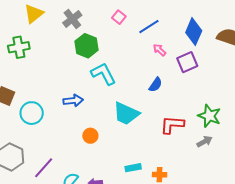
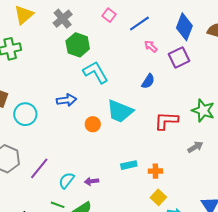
orange circle: (90, 136) -> (93, 124), moved
gray arrow: (205, 141) -> (195, 147), moved

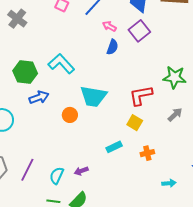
green hexagon: (78, 45) -> (25, 72), moved
blue semicircle: (148, 81) -> (112, 47), moved
orange cross: (155, 171) -> (147, 153), moved
yellow square: (158, 197) -> (135, 123), moved

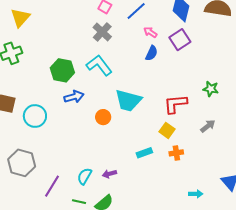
gray cross: (17, 19) -> (102, 32), moved
green star: (175, 77) -> (211, 89), size x0.7
orange cross: (147, 153) -> (176, 153), moved
purple line: (27, 170) -> (52, 186), moved

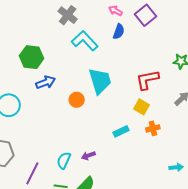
cyan L-shape: (99, 65) -> (85, 41), moved
cyan trapezoid: (128, 101) -> (100, 81), turned -116

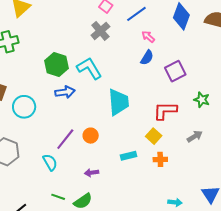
purple square: (145, 15) -> (175, 71), moved
cyan L-shape: (85, 41) -> (89, 68), moved
orange circle: (77, 100) -> (91, 136), moved
cyan semicircle: (64, 160) -> (50, 162), moved, turned 114
purple line: (32, 173) -> (65, 139), moved

